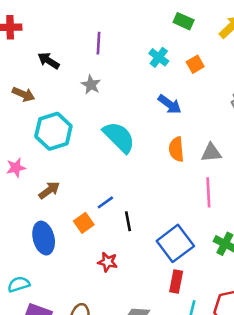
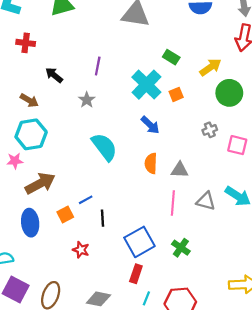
cyan cross: (159, 57) -> (146, 85), size x1.8
cyan hexagon: (53, 131) -> (31, 134), moved
brown arrow: (49, 190) -> (40, 183), size x1.6

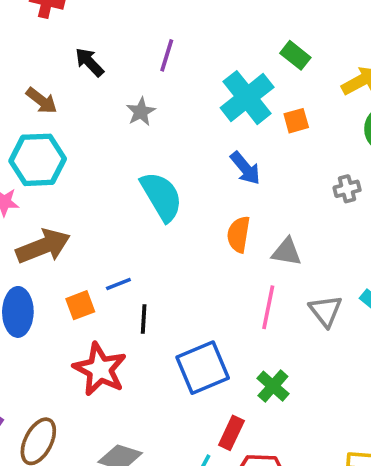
gray triangle: (206, 201) -> (326, 311), turned 30
red star: (81, 250) -> (100, 369), size x1.8
red rectangle: (136, 274) -> (231, 433), moved

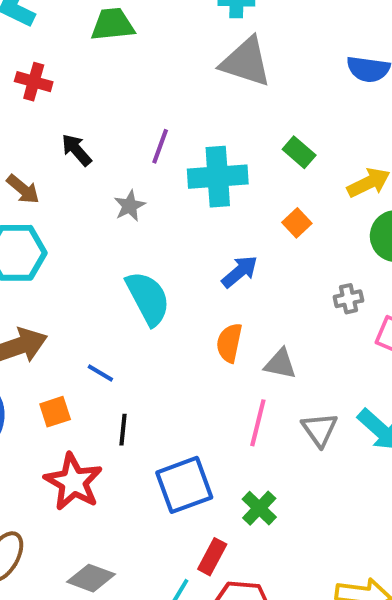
cyan cross: (247, 98) -> (218, 177), moved, turned 32
orange square: (296, 121) -> (297, 223), turned -30
blue arrow: (245, 168) -> (240, 272), turned -93
blue line: (118, 284) -> (100, 373), moved, turned 50

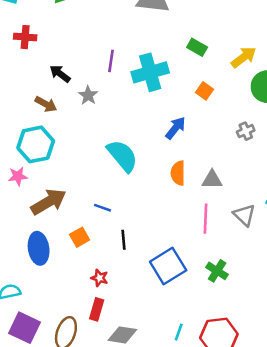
brown arrow: (23, 189) -> (46, 104), moved
gray star: (130, 206) -> (88, 95), moved
red star: (73, 482) -> (100, 278), size x0.5
red rectangle: (212, 557) -> (97, 309), moved

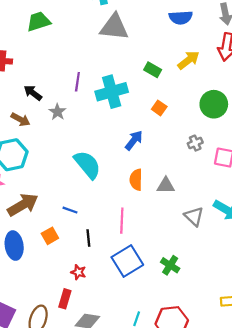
yellow arrow: (244, 57) -> (188, 60), moved
pink line: (206, 219) -> (122, 221), moved
red star: (100, 278) -> (78, 272), moved

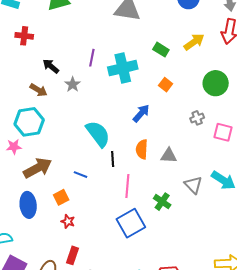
black line: (88, 238) -> (113, 159), moved
green cross: (170, 265) -> (162, 202), moved
red star: (78, 272) -> (68, 221), moved

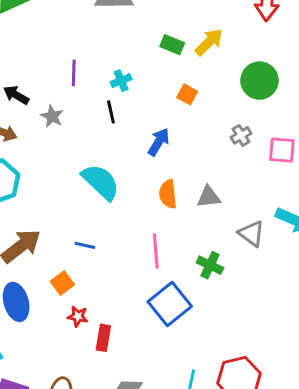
yellow arrow: (194, 42) -> (209, 42), moved
cyan cross: (123, 68) -> (121, 81), size x0.5
black line: (113, 159) -> (111, 112), moved
red rectangle: (72, 255) -> (103, 338), moved

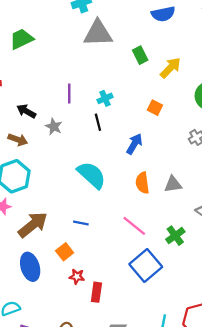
green rectangle: (172, 45) -> (140, 55), moved, turned 42
pink line: (156, 251) -> (134, 226), turned -45
green cross: (210, 265) -> (175, 236), turned 30

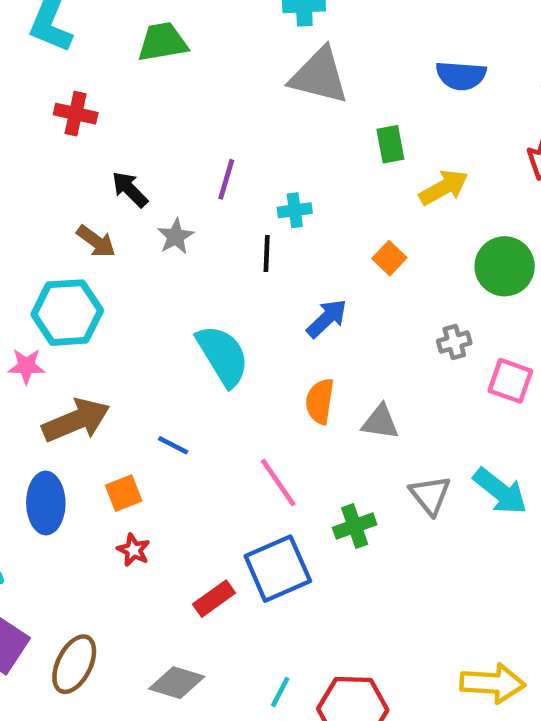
red rectangle: (96, 292) -> (214, 599), moved, turned 30

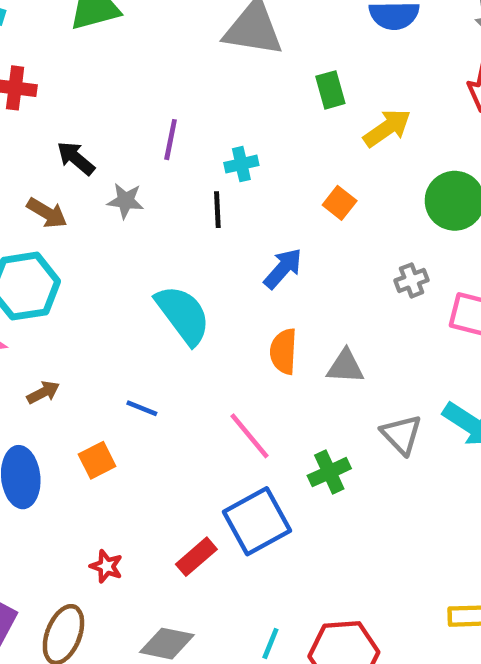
gray star: (176, 236) -> (126, 201), turned -30
brown arrow: (76, 420) -> (43, 392), size x0.5
red star: (133, 550) -> (106, 566), moved

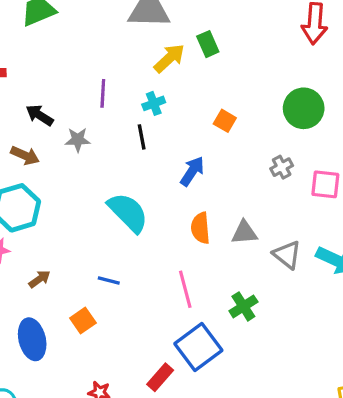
yellow arrow: (387, 128) -> (169, 58), moved
gray triangle: (401, 434) -> (287, 255), moved
pink line: (249, 436) -> (185, 289), turned 33

